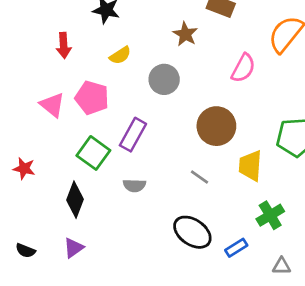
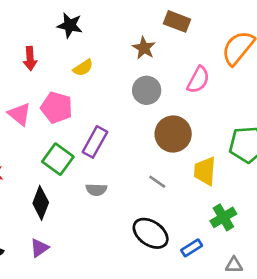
gray circle: (164, 79) -> (147, 90), moved

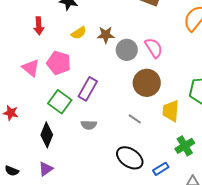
brown star: (144, 48) -> (106, 35), moved, turned -30
pink semicircle: (198, 80) -> (154, 48), moved, turned -60

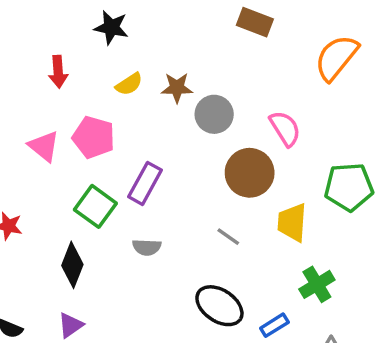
pink semicircle: (154, 48) -> (285, 128), moved

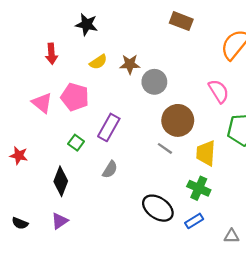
pink semicircle: (285, 128) -> (219, 91), moved
green square: (95, 206) -> (76, 143), size x0.6
gray line: (228, 237) -> (165, 148), moved
gray semicircle: (147, 247) -> (110, 170), turned -60
green cross: (317, 284) -> (199, 188), moved, turned -35

